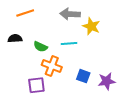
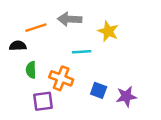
orange line: (25, 13) -> (36, 28), moved
gray arrow: (70, 14) -> (70, 19), moved
green semicircle: (40, 47) -> (31, 70), moved, turned 64

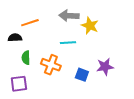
gray arrow: (70, 19) -> (69, 16), moved
purple star: (126, 96) -> (105, 67), moved
purple square: (43, 101) -> (19, 84), moved

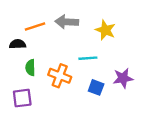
gray arrow: (69, 16) -> (67, 22), moved
cyan line: (68, 43) -> (88, 58), moved

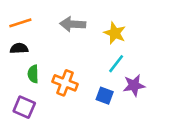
orange line: (35, 27) -> (20, 23), moved
cyan line: (88, 58) -> (116, 64), moved, turned -48
purple square: (22, 98) -> (24, 107), turned 30

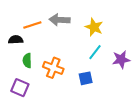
orange line: (20, 23) -> (32, 25), moved
purple star: (134, 85) -> (121, 59), moved
blue square: (105, 96) -> (86, 78), turned -32

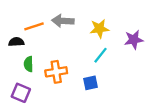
yellow star: (94, 27) -> (99, 29), turned -30
purple star: (121, 59) -> (134, 40), moved
orange cross: (53, 68) -> (56, 72), turned -30

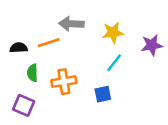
orange line: (34, 26) -> (49, 43), moved

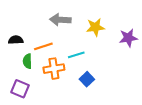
orange line: (49, 43) -> (43, 46), moved
cyan line: (114, 63) -> (76, 55), moved, turned 35
blue square: (103, 94) -> (87, 79), turned -32

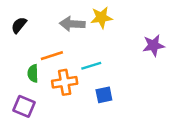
yellow star: (95, 27) -> (101, 18), moved
black semicircle: (16, 40) -> (19, 25), moved, turned -48
blue square: (87, 79) -> (104, 95), turned 32

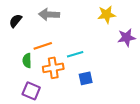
yellow star: (101, 18) -> (107, 15), moved
gray arrow: (72, 24) -> (49, 15), moved
purple square: (24, 106) -> (31, 91), moved

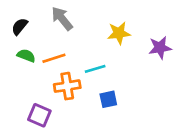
gray arrow: (49, 15) -> (62, 19), turned 48
yellow star: (107, 15) -> (119, 33), moved
green semicircle: (27, 61) -> (26, 56), moved, turned 112

